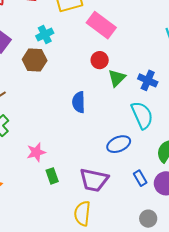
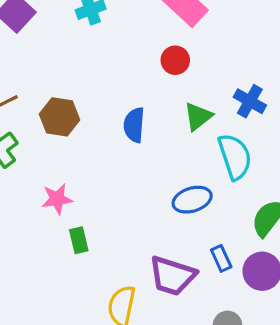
brown hexagon: (35, 60) -> (60, 117), moved
green triangle: (117, 78) -> (198, 116), moved
purple trapezoid: (94, 180) -> (172, 276), moved

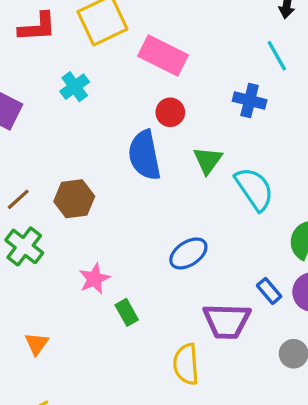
blue cross: (250, 101) -> (250, 100), moved
blue semicircle: (134, 125) -> (144, 155), moved, size x1.4
blue ellipse: (192, 200) -> (188, 253), moved

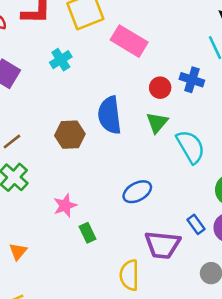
red circle: (170, 112) -> (160, 88), moved
brown hexagon: (74, 199) -> (70, 135), moved

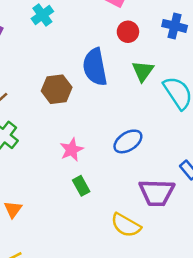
red circle: (160, 88) -> (128, 32), moved
pink star: (65, 206) -> (72, 150), moved
yellow semicircle: (129, 275) -> (126, 225), turned -56

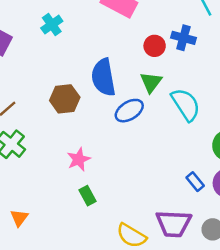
red circle: (128, 32) -> (155, 46), moved
blue ellipse: (128, 141) -> (129, 111), moved
purple trapezoid: (157, 193) -> (174, 224), moved

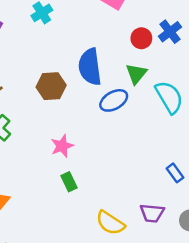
blue cross: (183, 38) -> (170, 32), turned 35
purple trapezoid: (174, 224) -> (152, 213), size x0.7

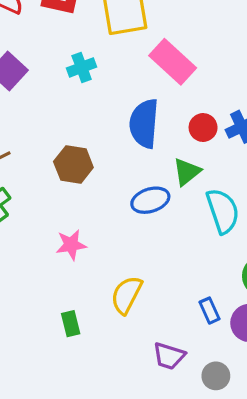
blue semicircle: (90, 67) -> (144, 124), moved
green rectangle: (69, 182) -> (71, 324), moved
yellow semicircle: (110, 223) -> (126, 295), moved, turned 72

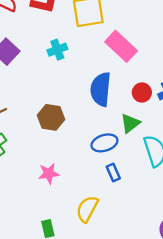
blue rectangle: (210, 311) -> (113, 172), moved

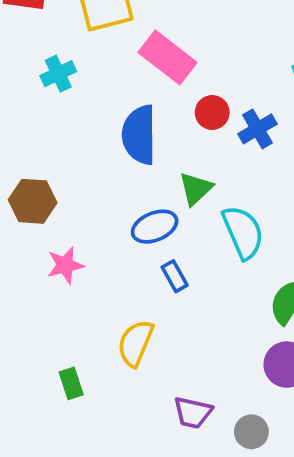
red circle: (142, 92) -> (212, 112), moved
brown hexagon: (51, 117) -> (33, 201), moved
pink star: (49, 173) -> (65, 265), moved

